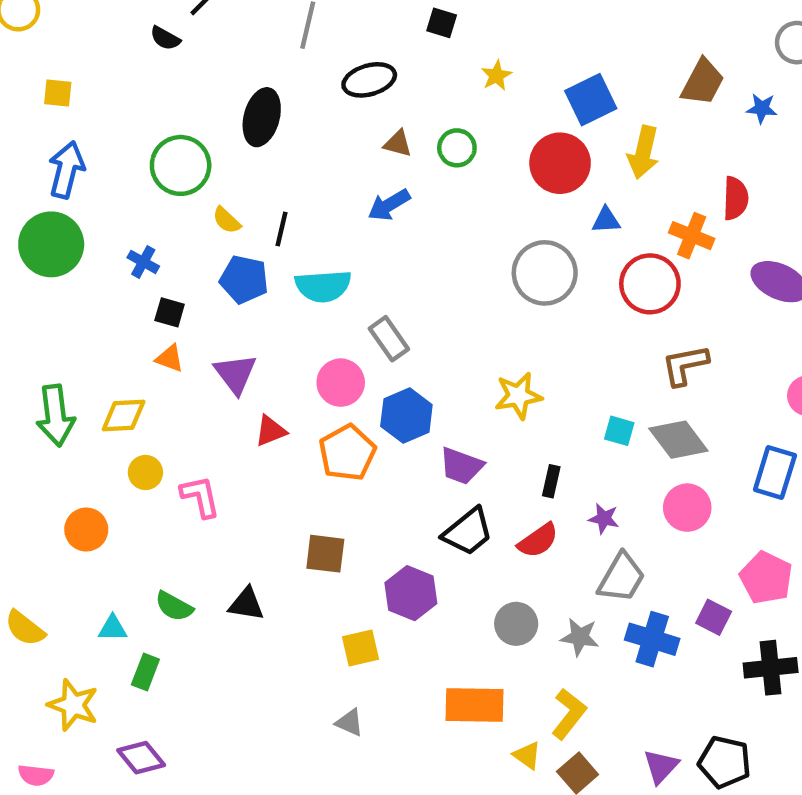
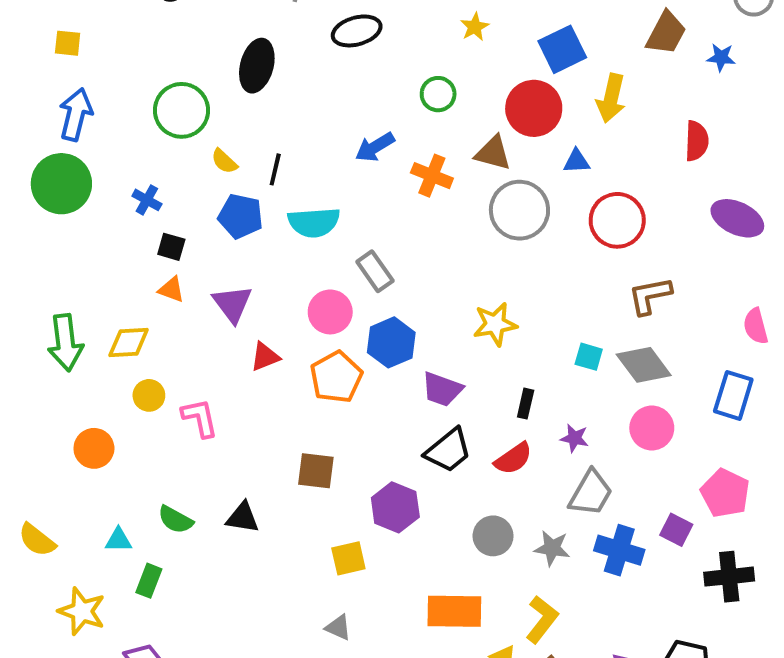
brown triangle: (398, 143) -> (493, 153), moved, size x1.4
orange cross: (692, 236) -> (432, 176), moved

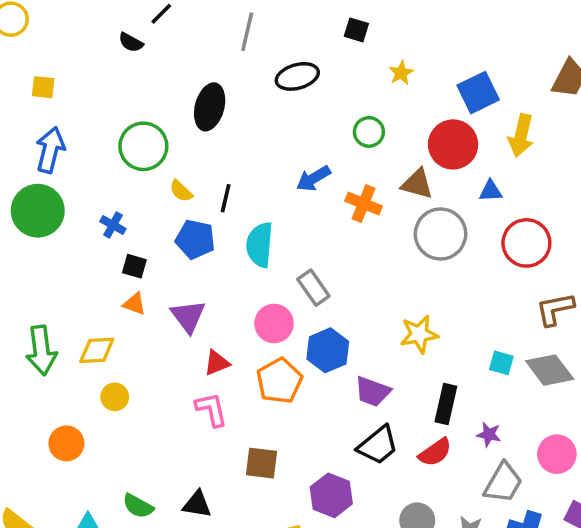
cyan semicircle: (314, 222) -> (260, 245), turned 99
black rectangle: (526, 404) -> (446, 404), size x1.5
pink L-shape: (200, 418) -> (211, 409), moved
pink circle: (652, 428) -> (557, 454), moved

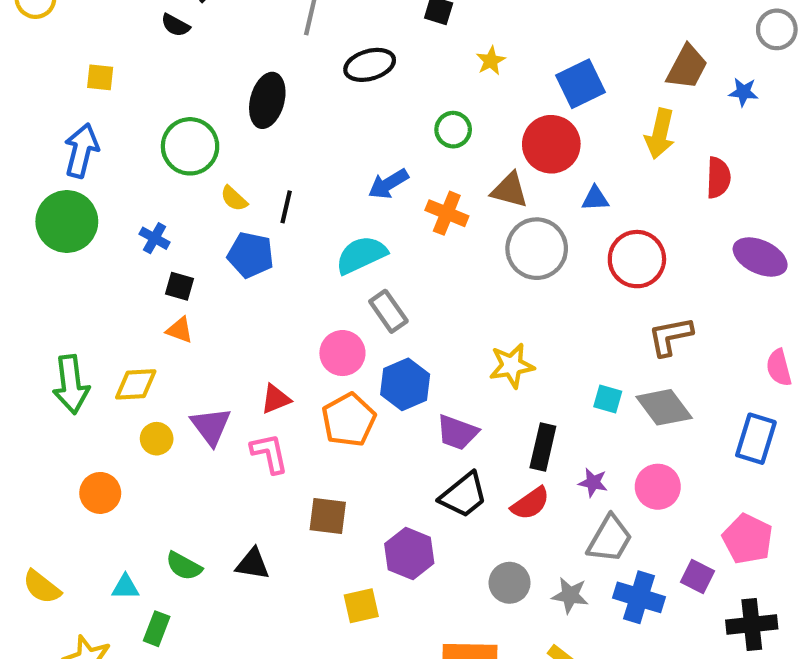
yellow square: (43, 87) -> (100, 77), moved
yellow arrow: (521, 136) -> (660, 134), moved
cyan semicircle: (260, 245) -> (361, 255), moved, turned 60
purple triangle: (188, 316) -> (211, 426), moved
pink circle: (557, 454) -> (658, 487), moved

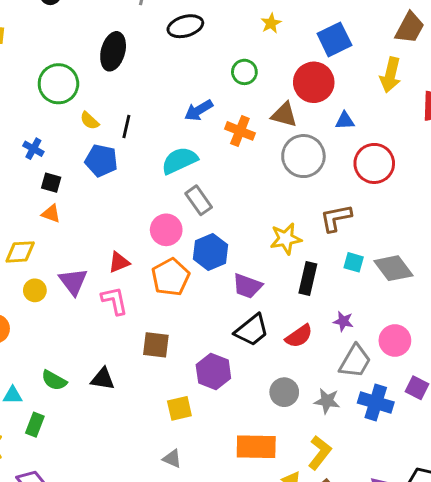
brown L-shape: (670, 336) -> (336, 218), moved
black rectangle: (543, 447) -> (308, 279), moved
pink circle: (658, 487) -> (395, 341), moved

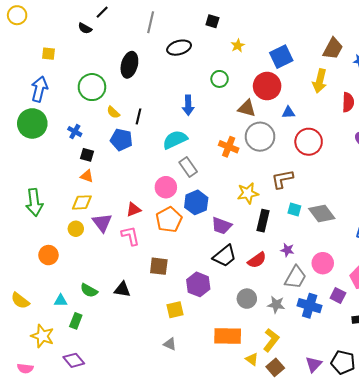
blue arrow: (199, 110) -> (188, 105), turned -60
orange cross: (240, 131) -> (229, 147), moved
yellow diamond: (20, 252) -> (82, 202), moved

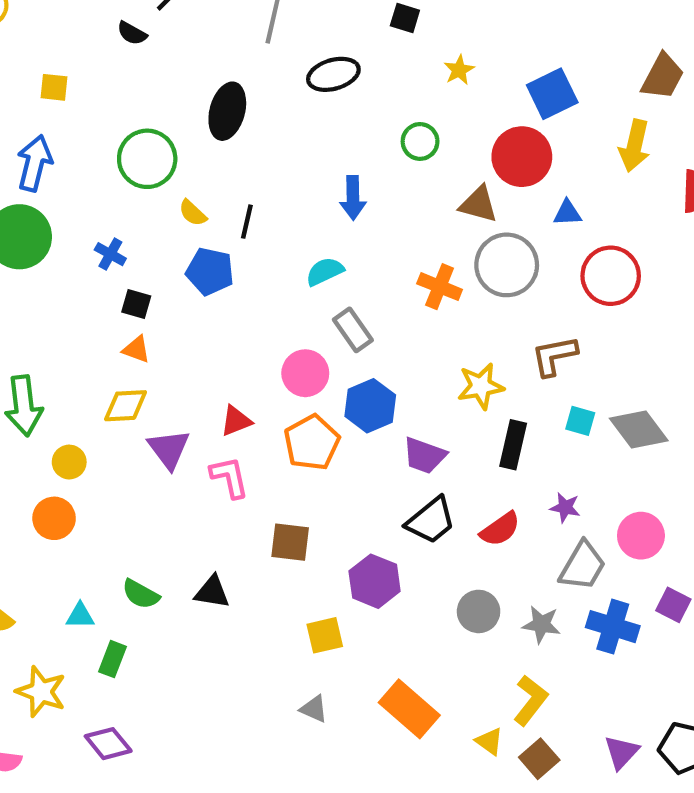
cyan semicircle: (175, 140) -> (325, 271), size x0.7
yellow circle: (76, 229) -> (69, 462), moved
orange rectangle: (228, 336) -> (409, 709), moved, turned 40

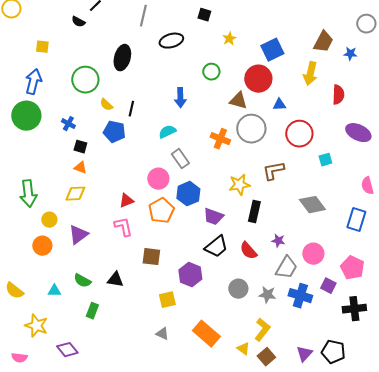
cyan square: (580, 421) -> (325, 160), moved, turned -32
purple triangle: (169, 449) -> (78, 235), moved, turned 30
red semicircle: (500, 529) -> (248, 251), turned 84
green rectangle: (113, 659) -> (92, 311), moved

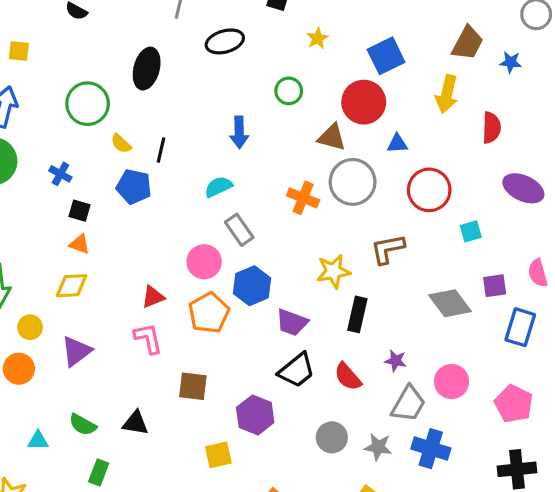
purple square: (328, 286) -> (495, 286), moved, turned -35

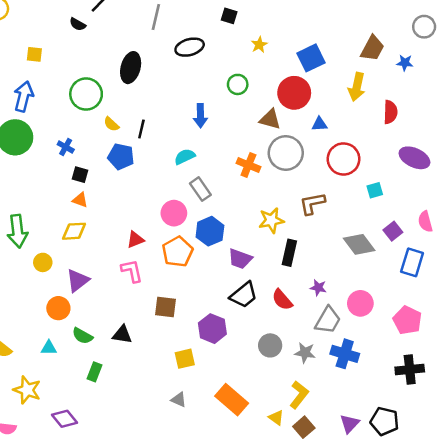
purple square: (495, 286) -> (393, 231), turned -30
orange circle: (19, 369) -> (58, 308), moved

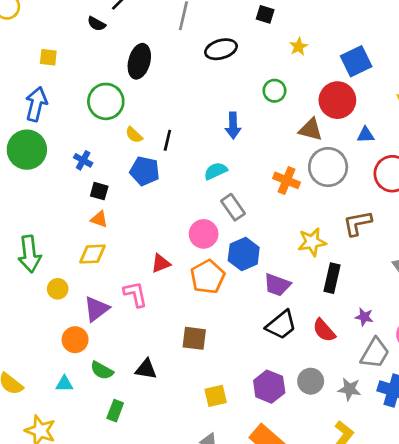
black ellipse: (131, 68) -> (139, 61), moved
pink L-shape: (132, 271) -> (135, 294), moved
purple hexagon: (212, 329) -> (269, 387), moved

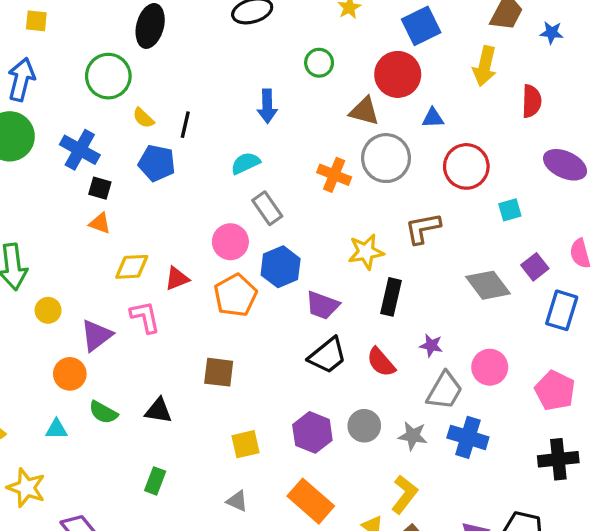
blue cross: (83, 160) -> (80, 150), size x1.6
yellow diamond: (92, 254) -> (132, 267), moved
green rectangle: (115, 411) -> (155, 481), moved

